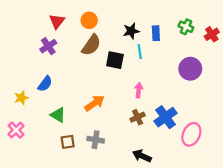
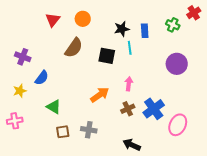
red cross: (212, 34) -> (194, 13), moved
brown semicircle: (91, 45) -> (74, 48), moved
purple cross: (48, 46) -> (23, 57), moved, turned -35
orange arrow: (95, 103) -> (100, 95), moved
pink cross: (16, 130) -> (15, 121), turned 35

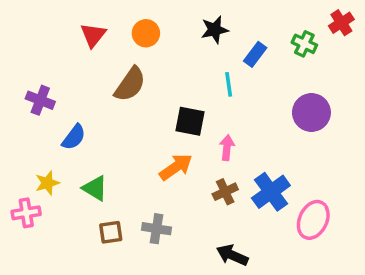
black star: (122, 29) -> (215, 30), moved
blue rectangle: (145, 31) -> (255, 54), turned 40
black square: (107, 56) -> (190, 121), moved
yellow star: (20, 91) -> (47, 183), moved

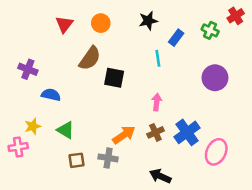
black square: (190, 121) -> (114, 78), moved
blue semicircle: (74, 137) -> (51, 95), turned -114
orange arrow: (176, 167) -> (124, 135), moved

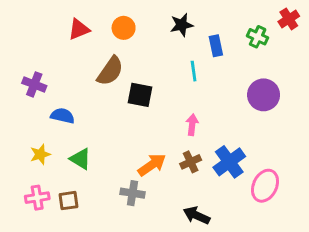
red triangle: (64, 24) -> (79, 29), turned 30
blue rectangle: (176, 38) -> (216, 46), turned -49
pink cross: (18, 147) -> (37, 198), moved
brown square: (76, 160) -> (68, 201), moved

